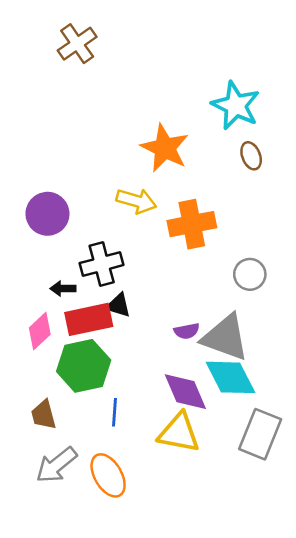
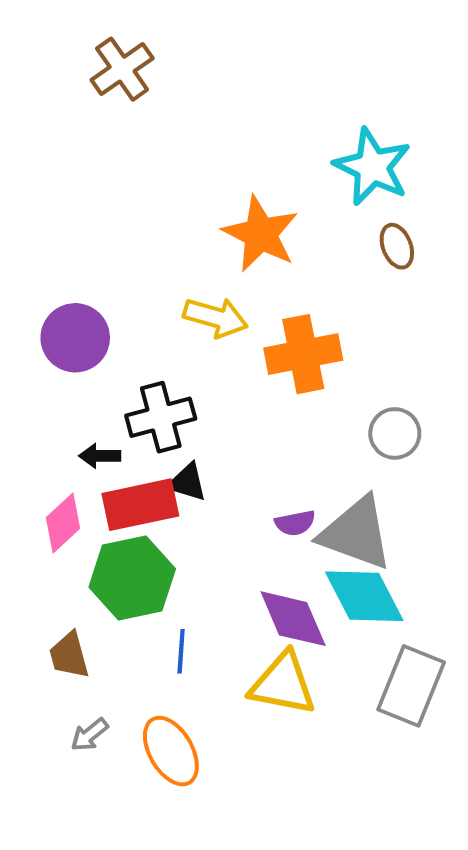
gray arrow: (57, 465) -> (89, 735), size x0.6

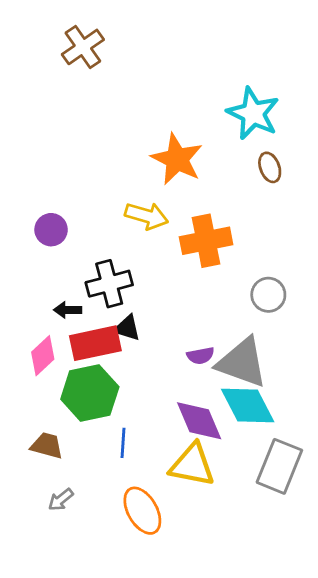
purple circle: (75, 338) -> (51, 230), size x0.7
brown trapezoid: (69, 655) -> (47, 446), turned 120
orange ellipse: (171, 751) -> (142, 511), moved

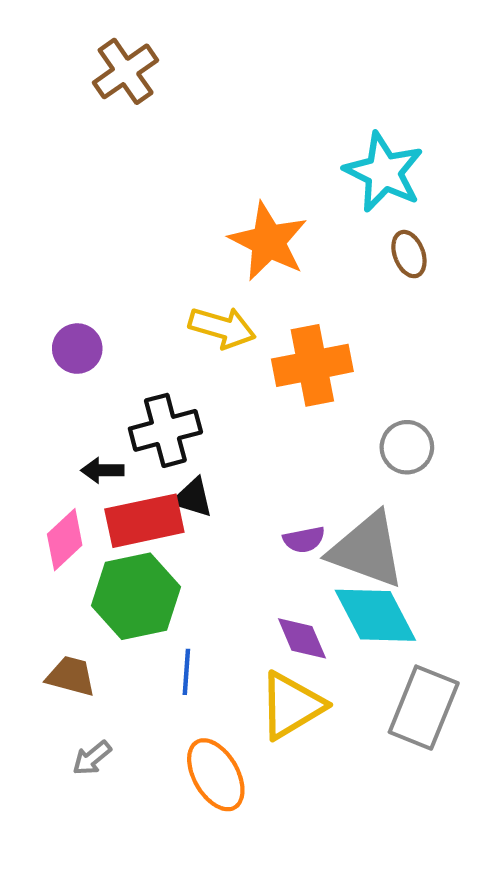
purple diamond: (199, 421) -> (302, 638), size x0.7
yellow triangle: (192, 465) -> (291, 705), turned -42

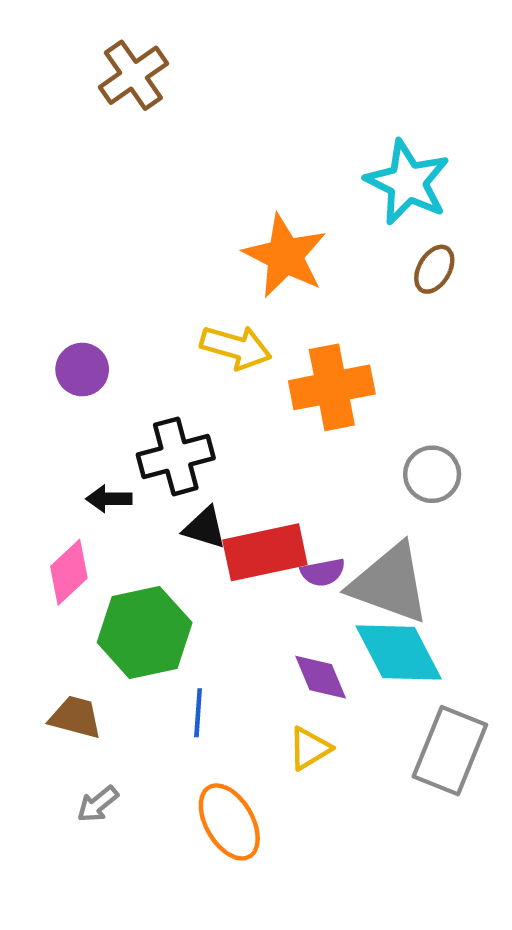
brown ellipse: (409, 254) -> (434, 269), turned 51
red rectangle: (144, 521) -> (265, 552), moved
yellow triangle: (291, 705) -> (309, 748), size x0.6

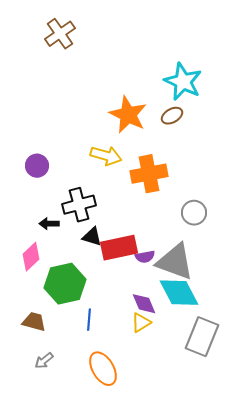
brown ellipse: (434, 269) -> (172, 116), moved, turned 30
yellow triangle: (309, 748) -> (141, 323), moved

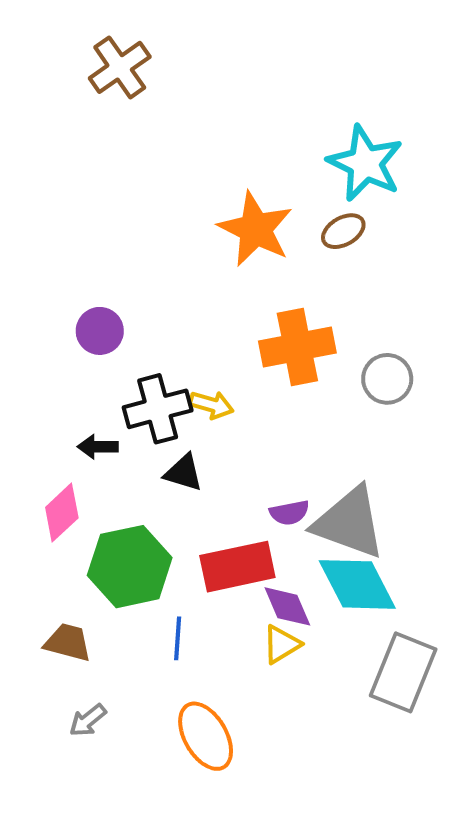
yellow arrow: (106, 156) -> (212, 405), moved, size x0.7
purple circle: (37, 166) -> (100, 331), moved
gray circle: (194, 213) -> (387, 379), moved
red rectangle: (119, 248) -> (237, 567), moved

